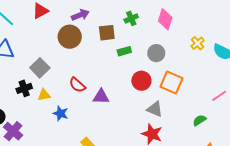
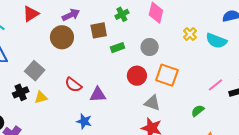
blue star: (61, 113) -> (84, 121), moved

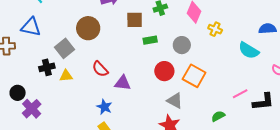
yellow cross: (190, 34) -> (215, 29), moved, turned -32
brown circle: (62, 37) -> (88, 28), moved

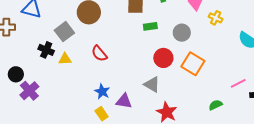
black cross: (47, 67) -> (46, 50), turned 35
purple triangle: (123, 83) -> (124, 101), moved
gray triangle: (175, 101) -> (152, 84), moved

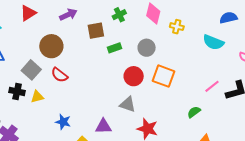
red semicircle: (99, 54) -> (59, 75), moved
blue star: (102, 91) -> (63, 122), moved

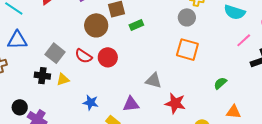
brown circle: (51, 46) -> (96, 25), moved
gray circle: (147, 48) -> (187, 17), moved
red circle: (134, 76) -> (108, 57), moved
pink line: (212, 86) -> (244, 40), moved

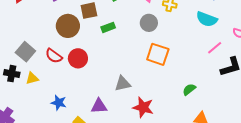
gray circle: (187, 17) -> (149, 23), moved
gray triangle: (154, 80) -> (123, 84), turned -30

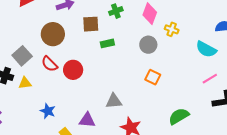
brown circle: (68, 26) -> (53, 34), moved
orange square: (158, 54) -> (153, 77), size x0.7
green semicircle: (189, 89) -> (179, 116), size x1.5

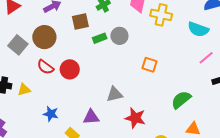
yellow cross: (172, 29) -> (161, 15), size x1.5
gray circle: (148, 45) -> (119, 36), moved
gray square: (22, 56) -> (18, 45), moved

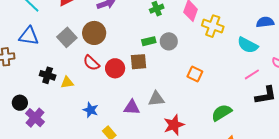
brown square: (80, 22) -> (139, 62), moved
purple triangle: (91, 117) -> (132, 107), moved
red star: (135, 118) -> (174, 125), turned 30

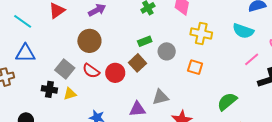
yellow cross: (213, 26) -> (201, 33), moved
gray square: (67, 37) -> (65, 69), moved
gray circle: (169, 41) -> (167, 51), moved
brown square: (139, 62) -> (137, 63), turned -30

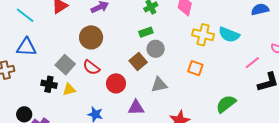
cyan semicircle: (243, 31) -> (229, 35), moved
green rectangle: (145, 41) -> (146, 32), moved
gray circle: (167, 51) -> (156, 49), moved
red circle: (115, 73) -> (116, 83), moved
gray triangle: (160, 97) -> (159, 85), moved

